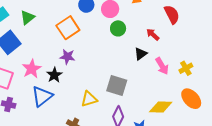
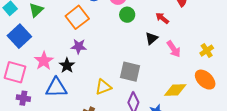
yellow cross: (186, 68) -> (207, 51), moved
blue triangle: (42, 96) -> (56, 88), turned 40

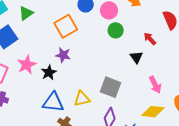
black triangle: (152, 38) -> (136, 57), turned -32
pink arrow: (174, 49) -> (155, 85), moved
blue triangle: (56, 88) -> (53, 102), moved

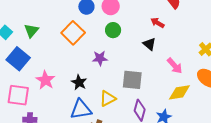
green circle: (116, 30) -> (113, 30), moved
purple star: (63, 55) -> (100, 58), moved
black star: (49, 72) -> (79, 82), moved

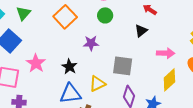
black triangle: (149, 44) -> (141, 31), turned 40
pink arrow: (175, 66) -> (166, 53), turned -48
yellow diamond: (179, 92) -> (169, 80), turned -35

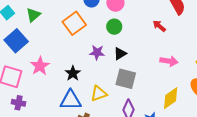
black triangle: (141, 31) -> (120, 54), moved
pink arrow: (166, 53) -> (169, 61), moved

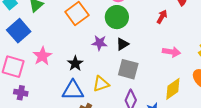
red arrow: (159, 26) -> (162, 17), turned 80
green circle: (114, 27) -> (117, 17), size x1.5

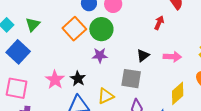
green circle: (117, 17) -> (101, 29), moved
black triangle: (122, 44) -> (143, 55), moved
pink star: (42, 56) -> (55, 80), moved

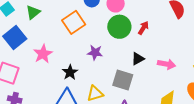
red arrow: (159, 23) -> (143, 28), moved
green circle: (101, 29) -> (119, 27), moved
pink star: (55, 80) -> (43, 54), moved

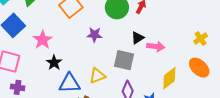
pink arrow: (167, 64) -> (156, 46), moved
black star: (70, 72) -> (54, 63), moved

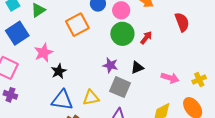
purple star: (94, 35) -> (110, 65), moved
pink arrow: (156, 46) -> (170, 78), moved
black star: (54, 63) -> (59, 71), moved

